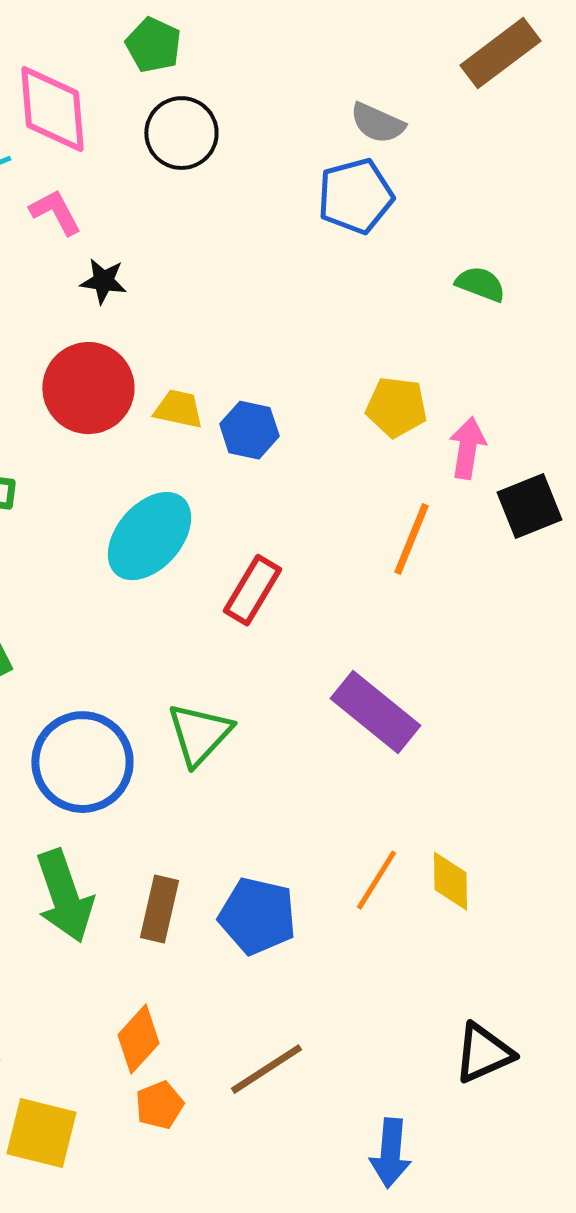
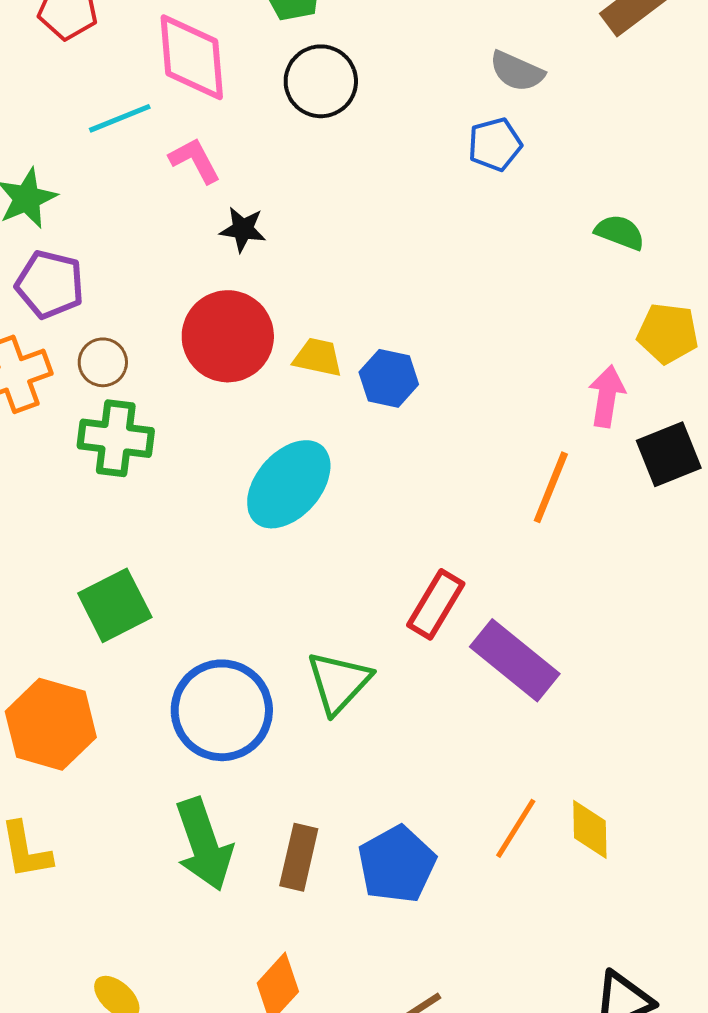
blue pentagon: (355, 196) -> (495, 144), size x0.7
yellow pentagon: (396, 407) -> (668, 333), moved
red rectangle: (252, 590) -> (436, 604), moved
blue pentagon: (257, 916) -> (397, 864), turned 30

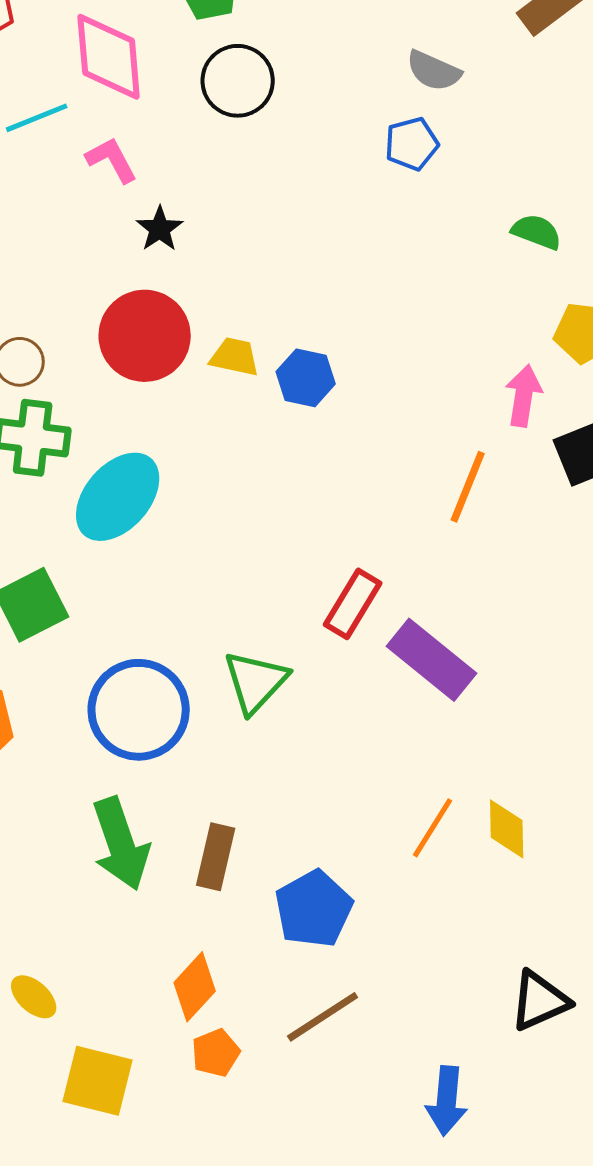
black star: (243, 229) -> (160, 229), turned 30
cyan ellipse: (289, 484) -> (118, 497), moved
blue pentagon: (397, 864) -> (314, 909), moved

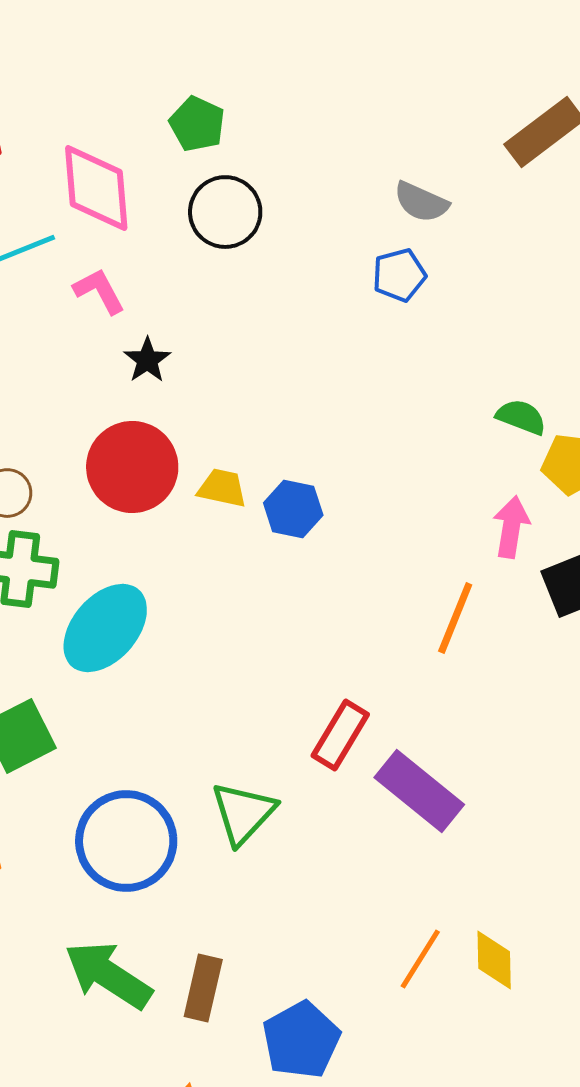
green semicircle: (537, 232) -> (521, 417), moved
green arrow: (121, 844) -> (108, 975), turned 142

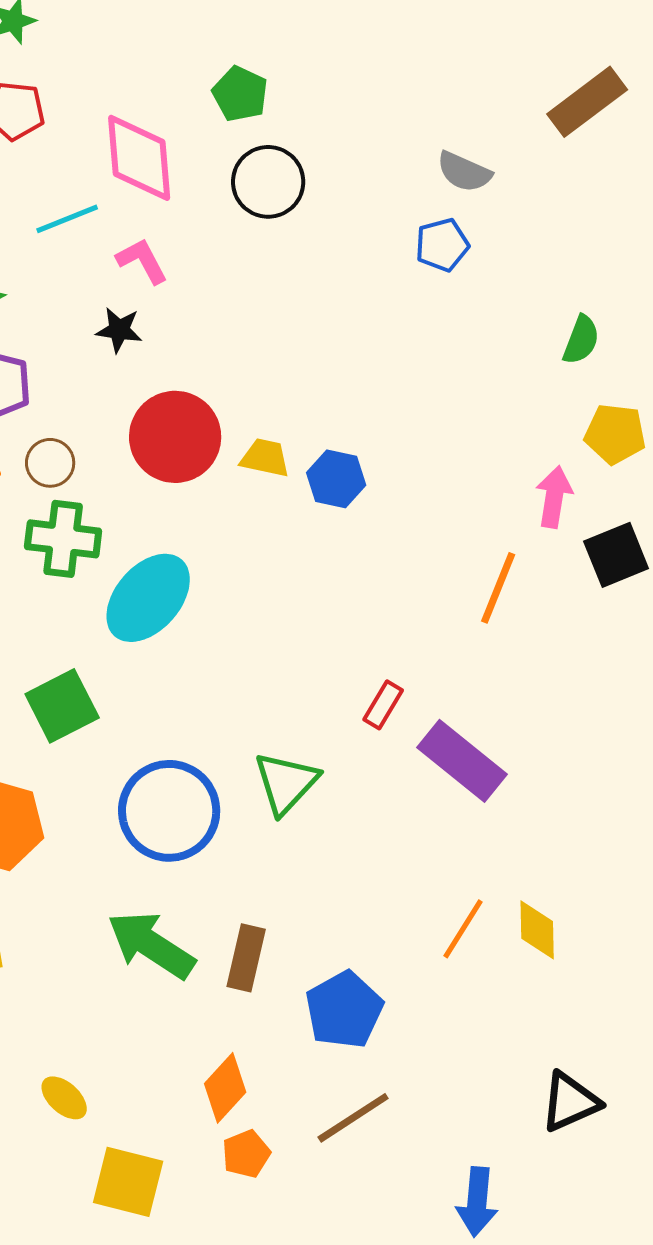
black star: (147, 360) -> (119, 330), moved, turned -30
green semicircle: (521, 417) -> (581, 340), moved, turned 90
red rectangle: (340, 735) -> (383, 705), size x0.7

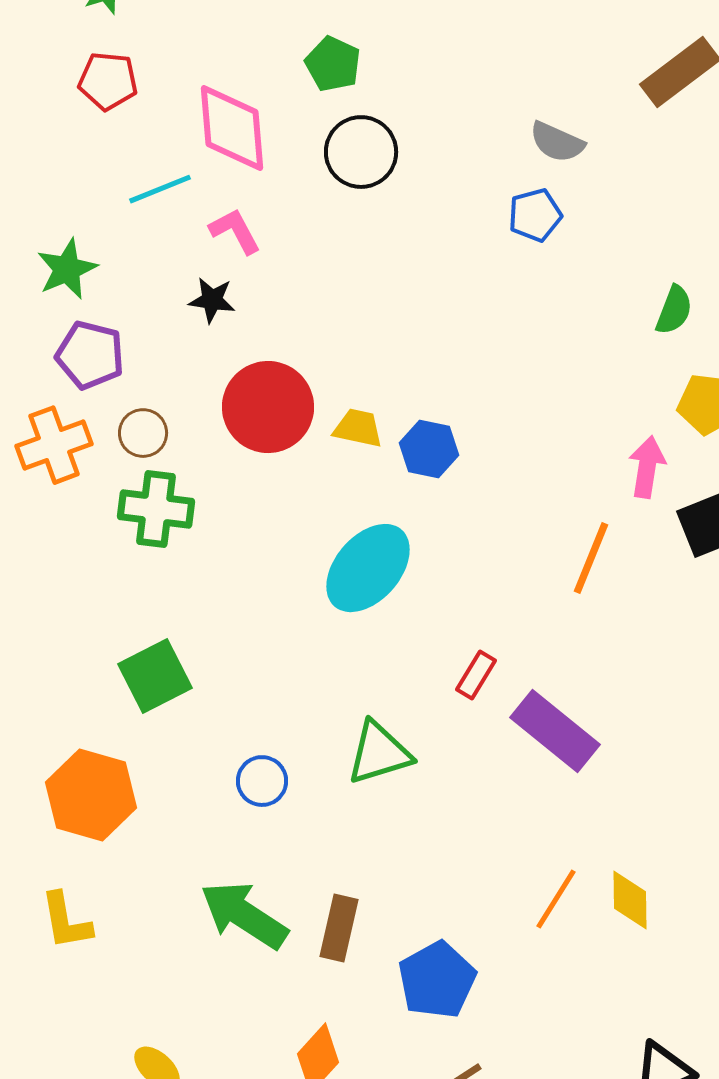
cyan ellipse: (148, 598) -> (368, 568), moved
green triangle: (286, 783) -> (379, 753), turned 30
blue circle: (169, 811) -> (262, 781), size x0.5

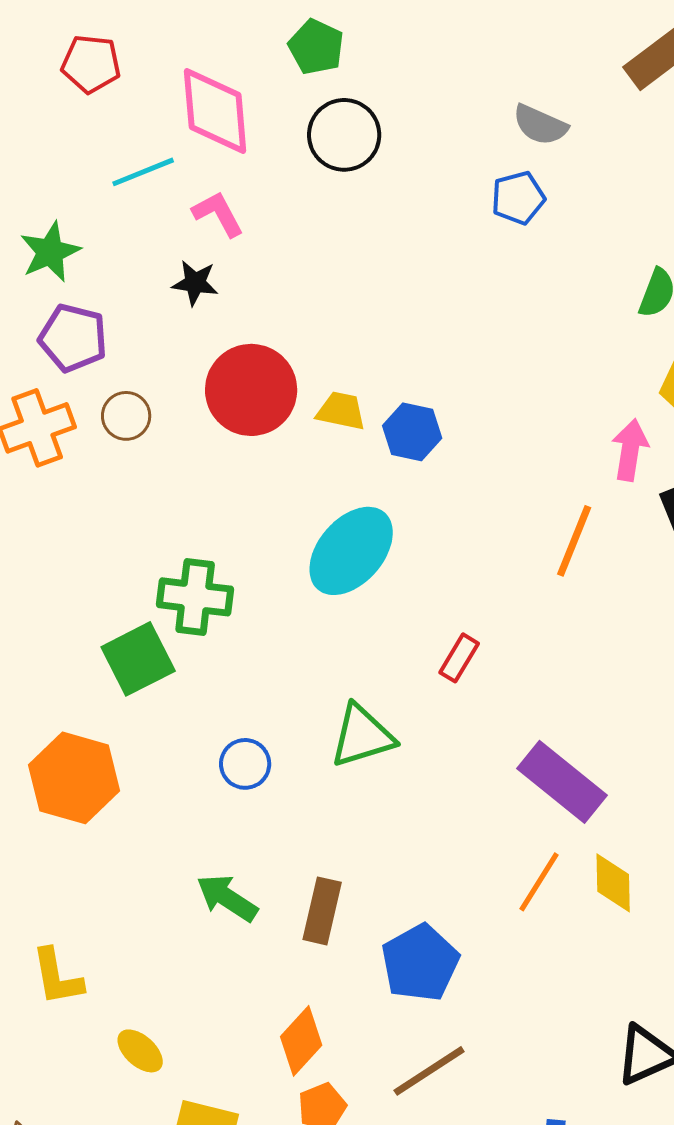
green cross: (156, 509) -> (195, 597), moved
purple rectangle: (555, 731) -> (562, 782), moved
green arrow: (244, 915) -> (227, 898), size x0.7
yellow L-shape: (66, 921) -> (57, 977), moved

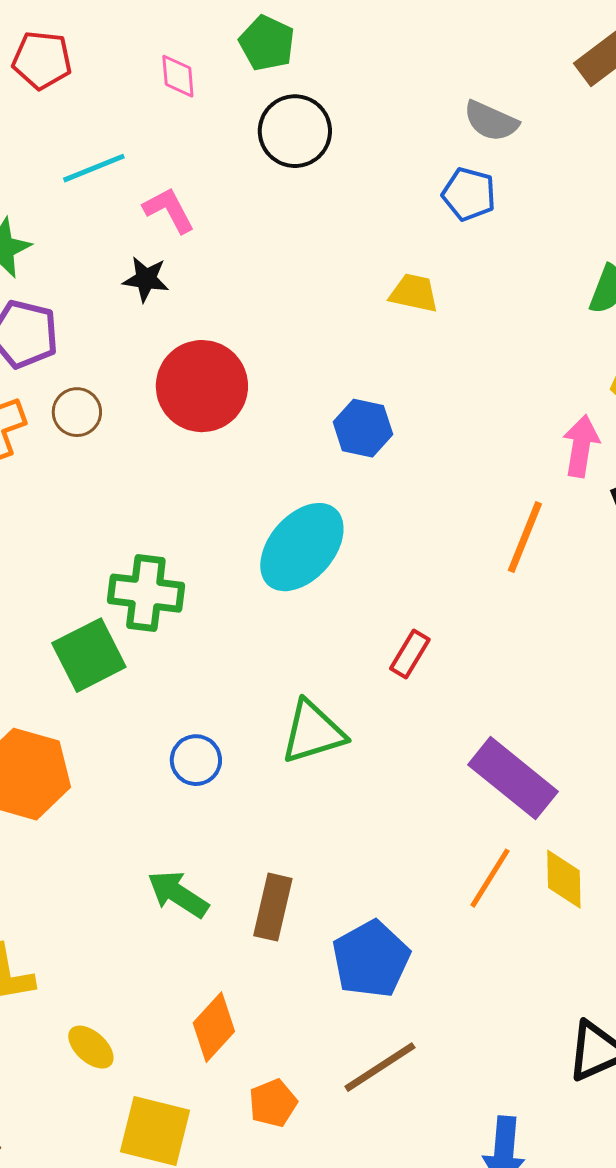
pink diamond: (215, 111) -> (178, 76), moved, size x0.5
blue pentagon: (518, 198) -> (469, 194), turned 30
yellow trapezoid: (341, 411) -> (414, 293), moved
orange diamond: (301, 1041) -> (214, 1027), moved

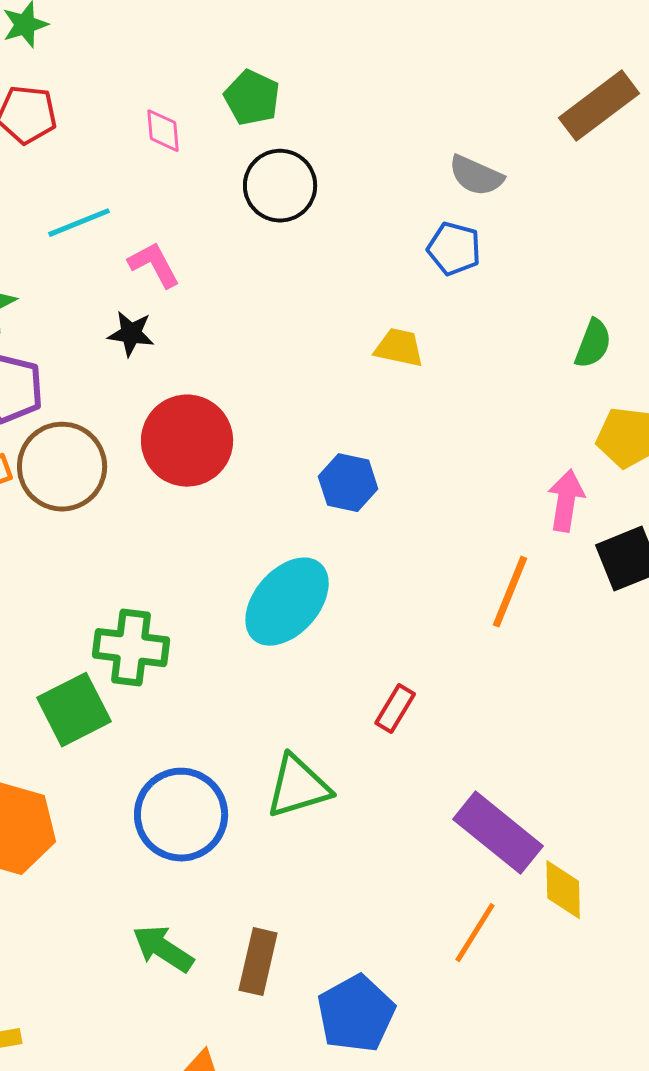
brown circle: (77, 412) -> (62, 467), size x1.8
blue circle: (196, 760) -> (181, 815), size x1.8
yellow diamond: (564, 879) -> (563, 890), moved

